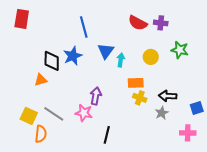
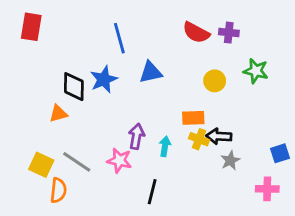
blue triangle: (106, 51) -> (151, 72), turned 42
cyan arrow: (121, 60) -> (165, 146), moved
black arrow: (168, 96) -> (219, 136), moved

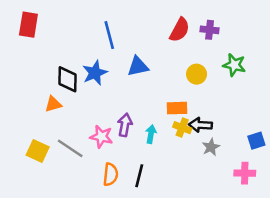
red semicircle: (196, 33) -> (180, 30), turned -90
pink star: (119, 160) -> (101, 137), moved
orange semicircle: (58, 190) -> (111, 174), moved

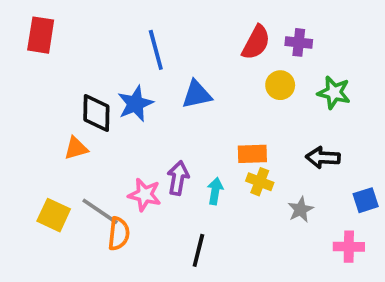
yellow circle: (197, 74) -> (280, 85), moved
black arrow: (200, 125) -> (323, 158), moved
orange semicircle: (111, 174) -> (119, 234), moved

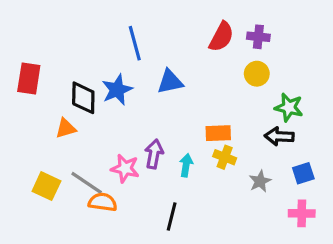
red rectangle: (41, 35) -> (29, 79), moved
yellow circle: (280, 85) -> (257, 74), moved
green star: (334, 93) -> (289, 107), moved
blue square: (366, 200) -> (303, 173), moved
orange semicircle: (119, 234) -> (103, 202), turned -88

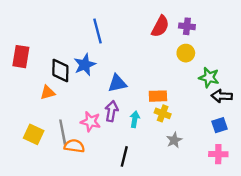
blue triangle: (170, 82) -> (117, 83), moved
black arrow: (279, 136) -> (222, 96), moved
gray star: (260, 181) -> (174, 140), moved
gray line: (87, 183) -> (63, 132), turned 45

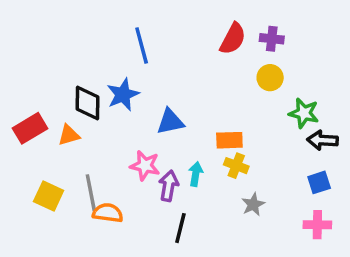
red rectangle: (21, 57) -> (30, 128), moved, turned 50
purple arrow: (111, 111) -> (169, 186), moved
pink star: (91, 122) -> (145, 166), moved

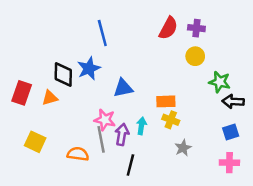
red rectangle: (30, 128) -> (22, 93), turned -40
gray line: (91, 193) -> (101, 139), moved

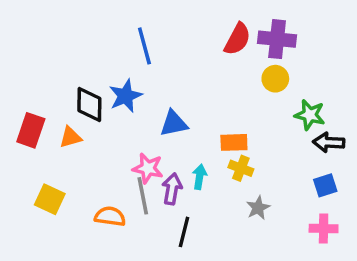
purple cross: (196, 28) -> (277, 39), size x1.5

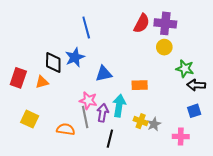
yellow cross: (241, 168) -> (141, 121), moved
cyan arrow: (200, 177) -> (119, 106), size x1.5
pink cross: (324, 228) -> (181, 136), moved

